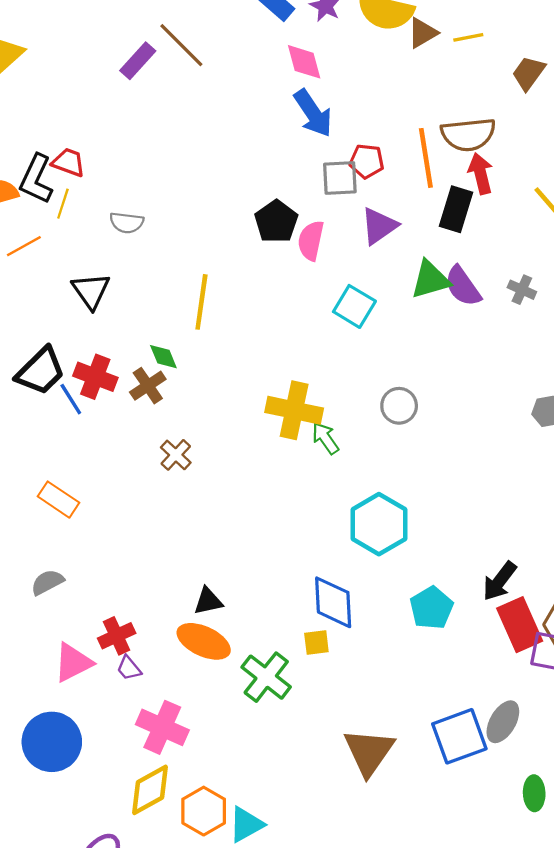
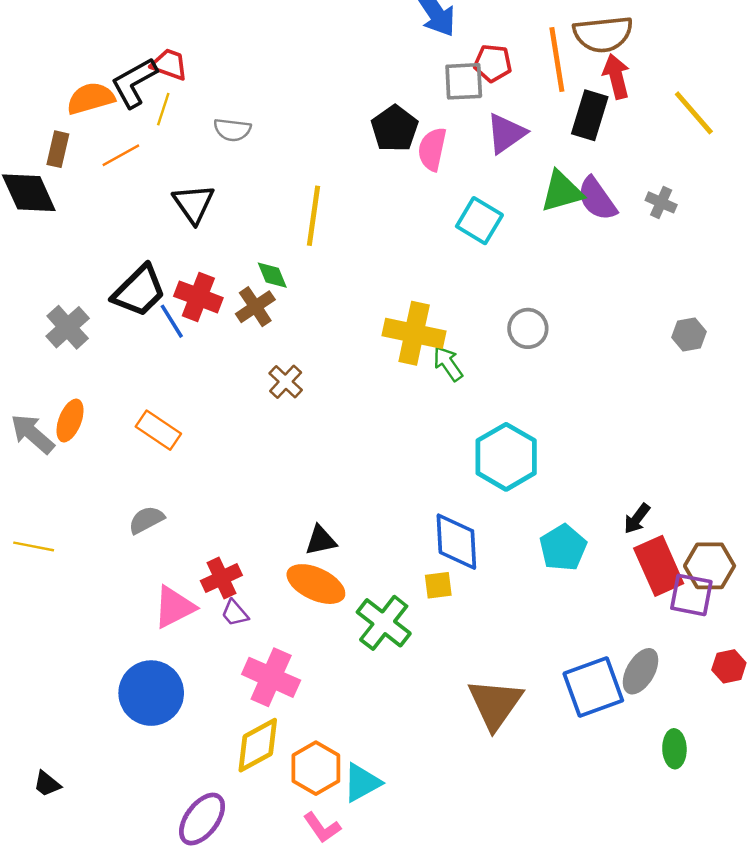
black L-shape: (36, 179) -> (134, 83), turned 36
black arrow: (500, 581) -> (637, 519), size x0.7

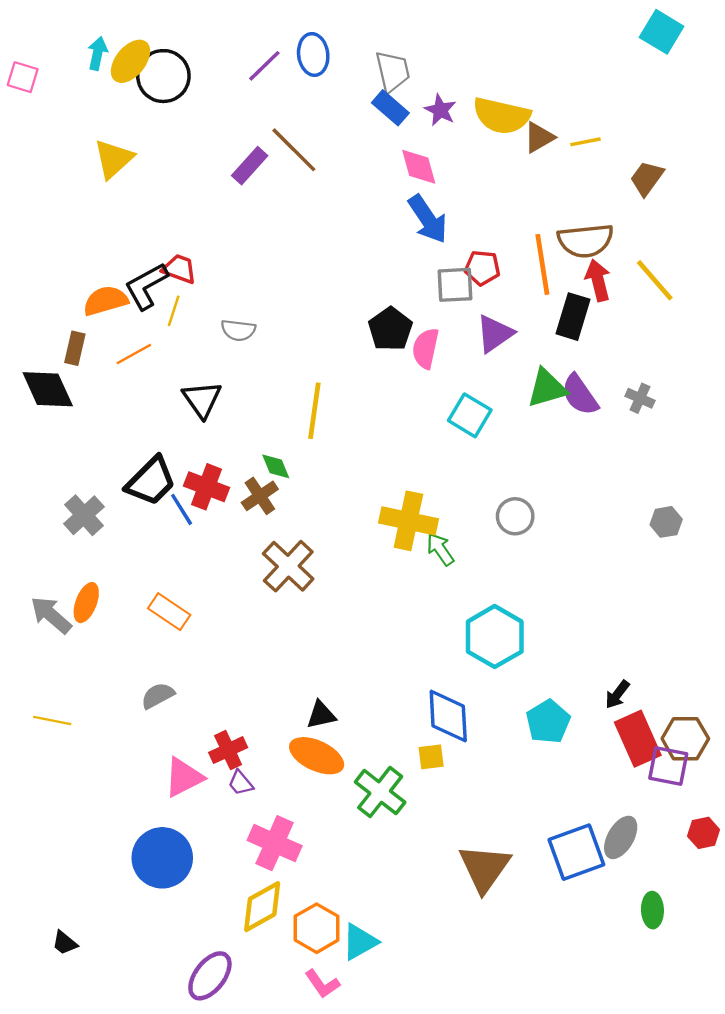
yellow line: (694, 113) -> (655, 280), moved
brown cross: (286, 382) -> (288, 566), size x1.6

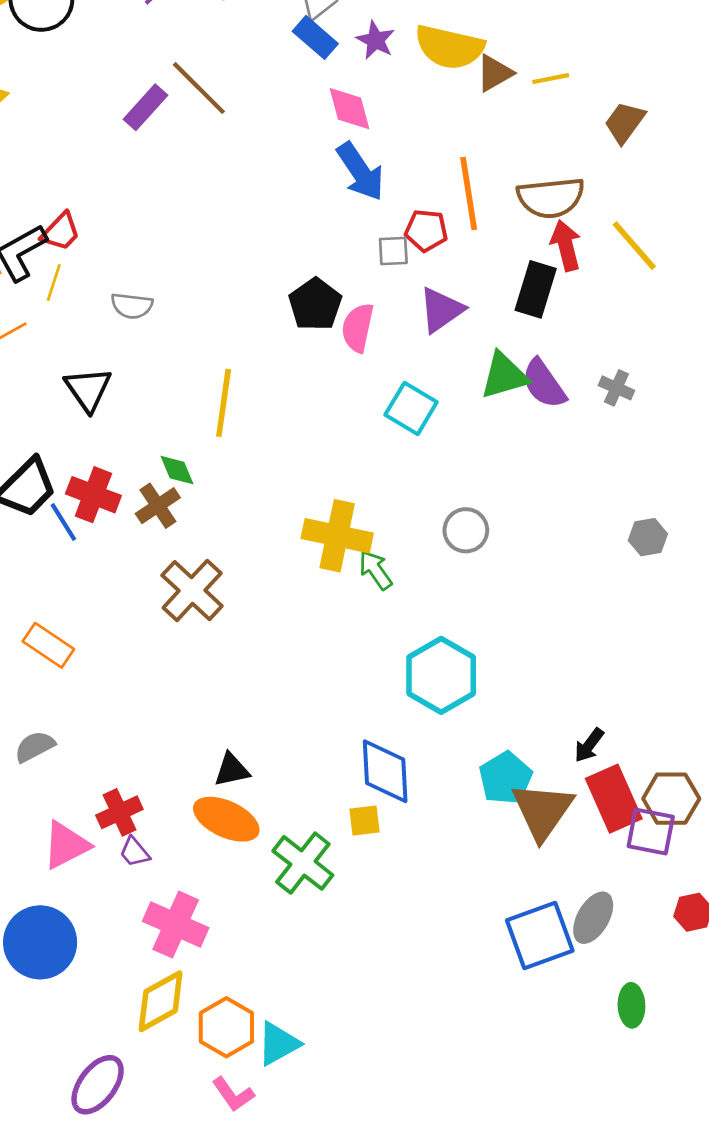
orange line: (542, 264) -> (469, 194), moved
red trapezoid: (179, 269) -> (61, 232), turned 114
gray square: (455, 285) -> (393, 251), size x0.7
brown triangle: (485, 868) -> (543, 811), moved

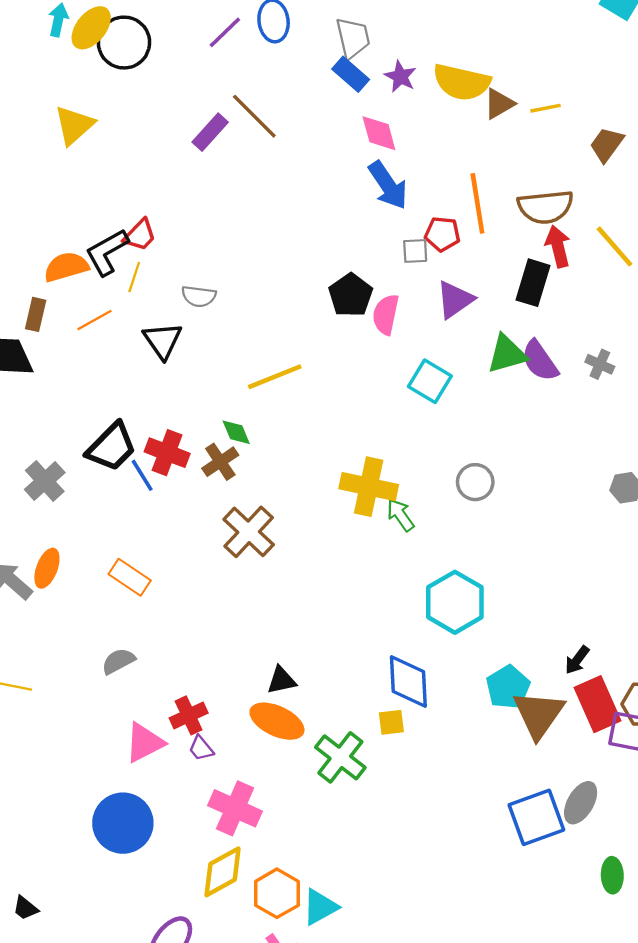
black triangle: (88, 389) -> (163, 340), moved
yellow line: (224, 403) -> (275, 377), turned 60

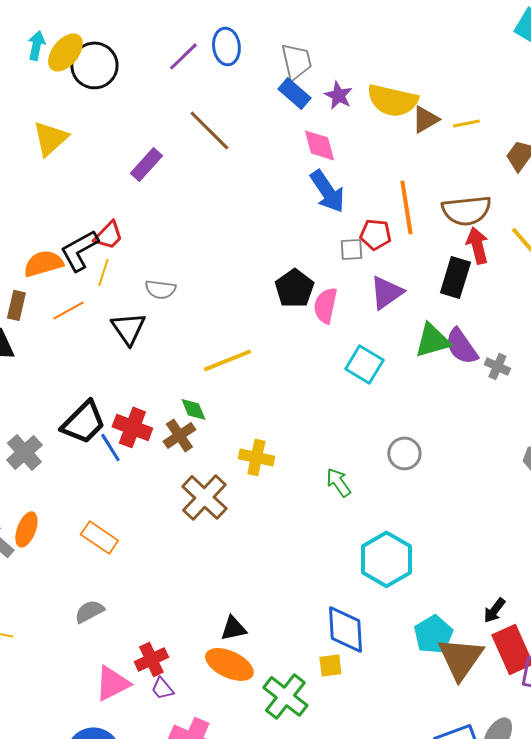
purple rectangle: (210, 132) -> (146, 164), moved
gray cross: (600, 364) -> (497, 366), moved
yellow cross: (369, 487) -> (256, 457), moved, size x0.7

